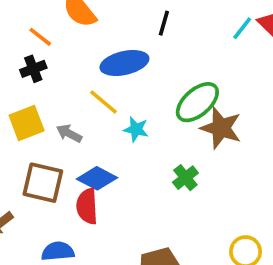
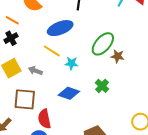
brown star: (221, 128) -> (118, 56), size x0.6
blue diamond: (97, 178) -> (69, 93), moved
red semicircle: (87, 206) -> (44, 119), moved

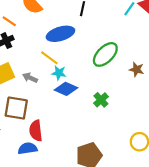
brown star: (118, 56) -> (137, 69), moved
cyan star: (71, 63) -> (59, 73), moved
blue diamond: (69, 93) -> (66, 89), moved

